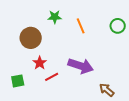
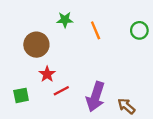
purple arrow: (81, 66) -> (96, 97), moved, turned 90

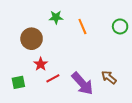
purple arrow: (96, 97) -> (82, 83), turned -60
brown arrow: (126, 106) -> (109, 77), moved

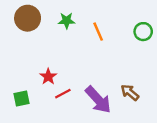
brown circle: (32, 39) -> (28, 18), moved

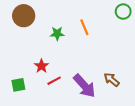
green star: (66, 21) -> (57, 34), moved
green circle: (143, 32) -> (123, 12), moved

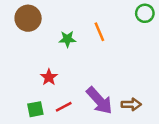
brown arrow: (112, 80) -> (131, 104), moved, turned 140
red line: (54, 81) -> (64, 107), moved
green square: (18, 85) -> (35, 109), moved

